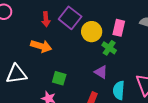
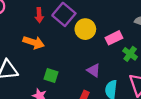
pink rectangle: (119, 28) -> (114, 38), moved, turned 49
green cross: (109, 48) -> (130, 54), moved

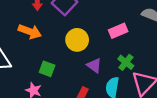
yellow circle: (85, 29) -> (77, 40), moved
green cross: (130, 54) -> (126, 62), moved

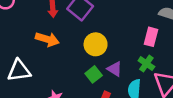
pink rectangle: (118, 31) -> (151, 37), moved, turned -48
green square: (47, 69) -> (94, 74), moved, turned 35

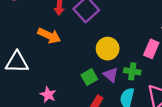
yellow circle: (96, 44) -> (108, 49), moved
green cross: (146, 64) -> (132, 71), moved, turned -35

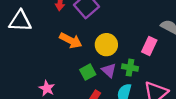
orange arrow: (49, 36) -> (71, 40), moved
white triangle: (17, 62) -> (20, 21), moved

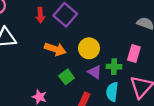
pink rectangle: (149, 46) -> (134, 53), moved
green square: (88, 72) -> (67, 77), moved

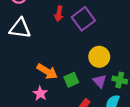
orange arrow: (55, 49) -> (47, 71), moved

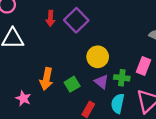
orange arrow: (47, 71) -> (46, 79), turned 78
pink star: (40, 93) -> (23, 98), moved

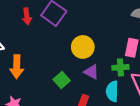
green cross: (122, 78) -> (120, 67), moved
orange arrow: (46, 79) -> (17, 67), moved

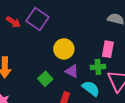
red arrow: (27, 16) -> (13, 22), turned -48
cyan semicircle: (112, 91) -> (91, 88), turned 126

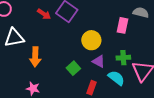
pink rectangle: (108, 49) -> (123, 25), moved

